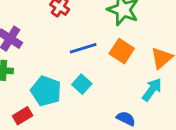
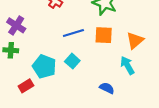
orange square: (122, 51) -> (104, 35), turned -30
cyan arrow: (152, 90) -> (127, 65), turned -66

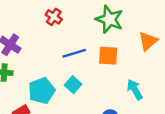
orange triangle: (135, 41) -> (148, 41), moved
cyan pentagon: (44, 66) -> (42, 91), turned 30

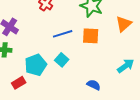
cyan arrow: (135, 89) -> (126, 66), moved, turned 84

